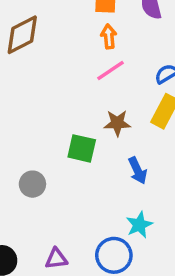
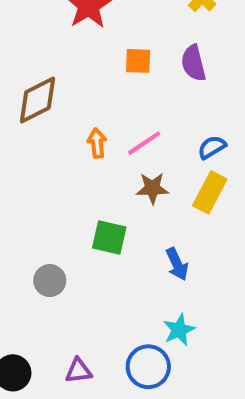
orange arrow: (109, 37) -> (97, 143), moved
brown star: (117, 123) -> (152, 188), moved

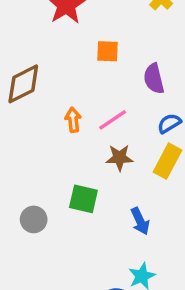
purple semicircle: (193, 63) -> (154, 79), moved
gray circle: (50, 281) -> (34, 219), moved

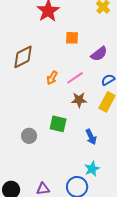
purple semicircle: (154, 79) -> (99, 54), turned -114
orange arrow: (73, 120) -> (52, 78), turned -144

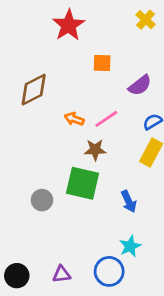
orange arrow: (52, 78) -> (74, 119), turned 80
brown star: (79, 100) -> (95, 150), moved
green square: (58, 124) -> (83, 183), size x1.4

